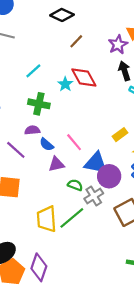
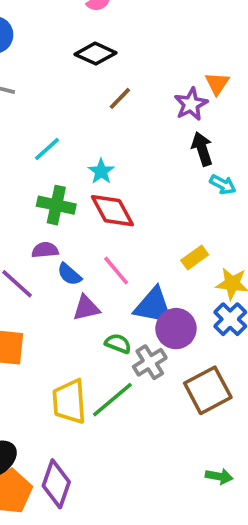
red diamond: (84, 77) -> (112, 211), moved

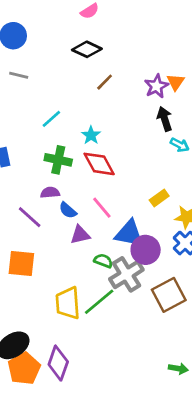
orange triangle: (217, 83) -> (176, 82), moved
gray cross: (150, 362) -> (126, 274), size x1.4
green arrow: (219, 476) -> (178, 369), moved

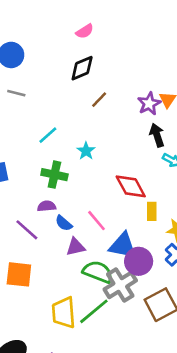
black diamond: (87, 49) -> (82, 68), turned -48
red diamond: (99, 164) -> (131, 186), moved
yellow rectangle: (159, 198) -> (152, 211), turned -54
green semicircle: (103, 261) -> (98, 272), size x1.6

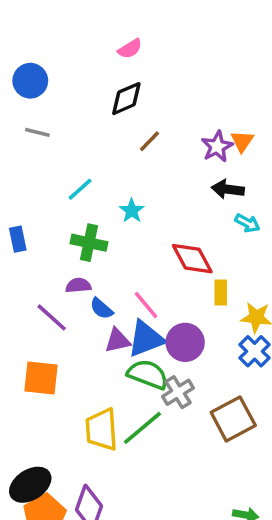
black arrow: (157, 135) -> (228, 189), turned -65
blue triangle: (123, 246) -> (146, 339), moved, turned -32
purple circle: (139, 261) -> (185, 342), moved
gray cross: (120, 285) -> (178, 392), size x0.7

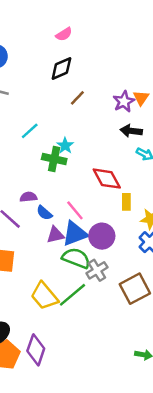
green cross: (89, 243) -> (54, 159), moved
yellow trapezoid: (101, 430) -> (44, 296), turned -36

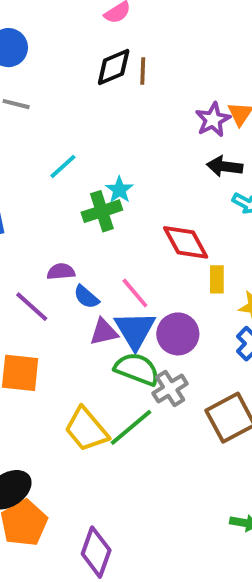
brown line: (77, 98) -> (143, 71), moved, turned -42
green cross: (54, 159) -> (102, 211), turned -30
blue triangle: (75, 234) -> (135, 330), turned -40
purple diamond: (36, 350) -> (96, 552), moved

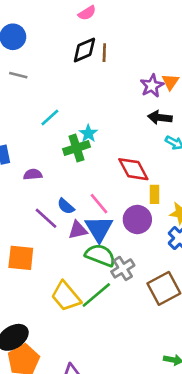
purple semicircle: (61, 272) -> (33, 174), moved
purple line: (32, 307) -> (46, 218), moved
purple circle: (178, 334) -> (137, 219), moved

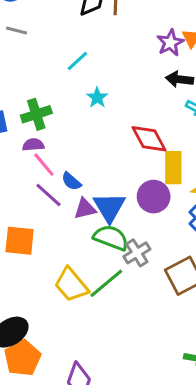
cyan line: (50, 118) -> (77, 61), moved
green cross: (76, 148) -> (36, 114), moved
yellow rectangle: (155, 194) -> (173, 168), size x1.5
pink line: (99, 204) -> (44, 165), moved

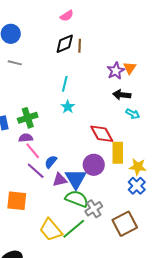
cyan line: (77, 61) -> (65, 84), moved, turned -35
blue semicircle: (71, 181) -> (51, 162), turned 88
purple circle: (154, 197) -> (94, 165), moved

